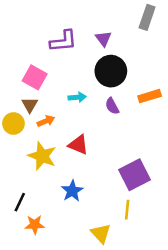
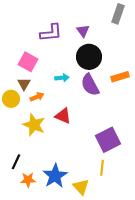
purple semicircle: (112, 106) -> (90, 85), size x1.6
blue star: (72, 191) -> (55, 176), moved, size x1.4

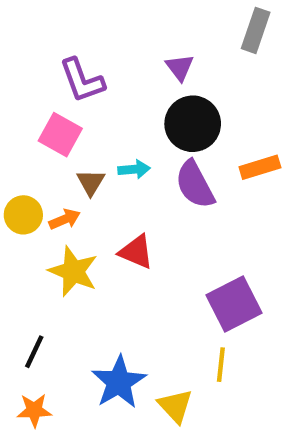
purple L-shape: (51, 33) -> (82, 80), moved, turned 75
brown triangle: (24, 84) -> (91, 182), moved
orange arrow: (37, 97) -> (65, 219), moved
orange star: (28, 180) -> (34, 410), moved

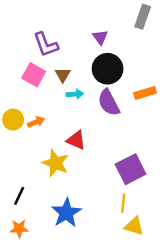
brown triangle: (91, 182) -> (63, 75), moved
yellow star: (73, 271) -> (55, 163), moved
yellow triangle: (175, 406) -> (134, 226), moved, turned -30

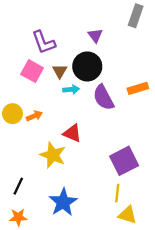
black circle: (108, 69) -> (87, 66), moved

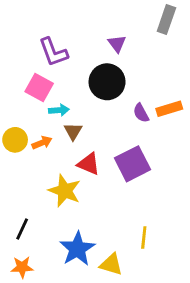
brown triangle: (60, 71) -> (73, 131), moved
cyan arrow: (71, 89) -> (59, 110), moved
purple semicircle: (103, 98) -> (141, 113), moved, size x0.6
purple square: (124, 161) -> (132, 164), moved
yellow triangle: (128, 215) -> (111, 264), moved

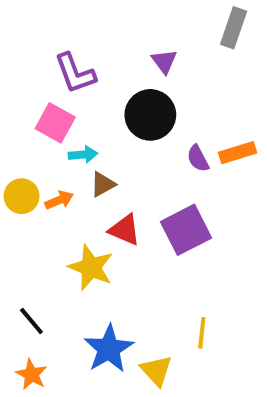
brown triangle: (73, 131) -> (103, 184), turned 30
black line: (22, 229) -> (31, 321), turned -65
yellow triangle: (111, 264) -> (156, 371), turned 30
orange star: (22, 267) -> (31, 374), turned 30

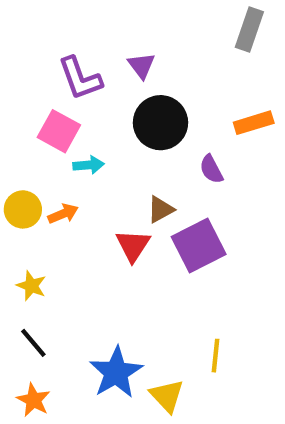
purple triangle: (164, 61) -> (141, 66), moved
orange rectangle: (238, 153) -> (254, 123), moved
brown triangle: (103, 184) -> (160, 209), moved
red triangle: (125, 230) -> (133, 245), turned 40
yellow star: (91, 267) -> (31, 286), moved, size x0.6

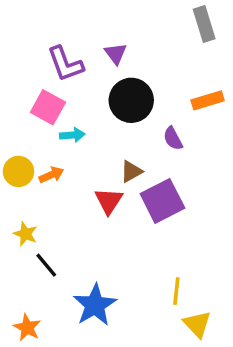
gray rectangle: (249, 30) -> (204, 24), turned -36
black line: (33, 343) -> (46, 265), moved
yellow triangle: (167, 396) -> (197, 324), moved

